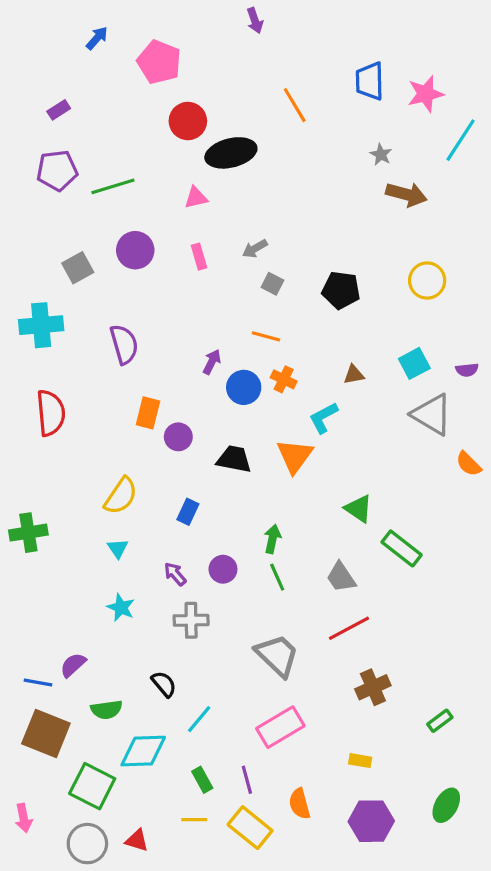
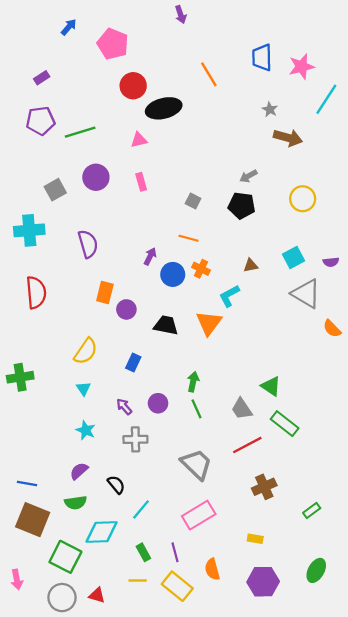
gray arrow: (255, 249) -> (248, 176), moved
green triangle: (359, 509) -> (271, 386), moved
green rectangle: (402, 548) -> (285, 424), moved
purple semicircle: (73, 665) -> (79, 471), moved

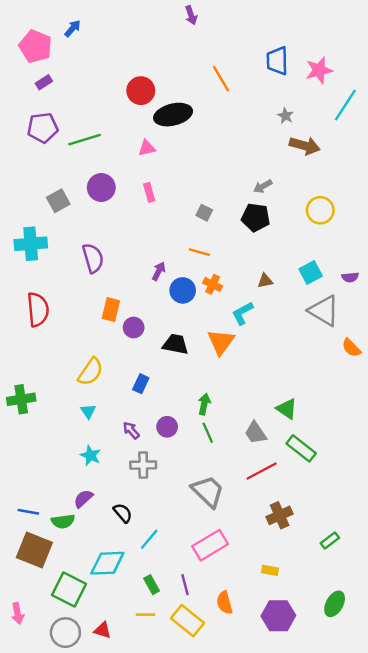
pink pentagon: (113, 44) -> (36, 46), moved
green semicircle: (76, 503) -> (63, 521), moved

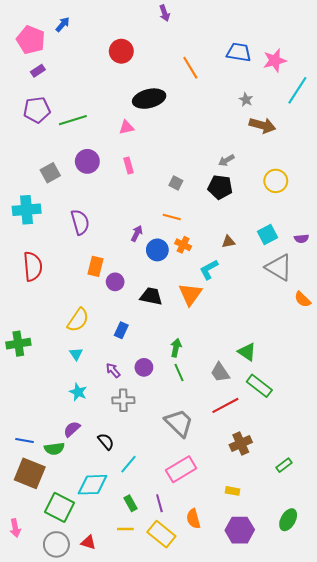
blue trapezoid: (277, 61) -> (239, 52), turned 100
red circle: (141, 91) -> (121, 51), moved

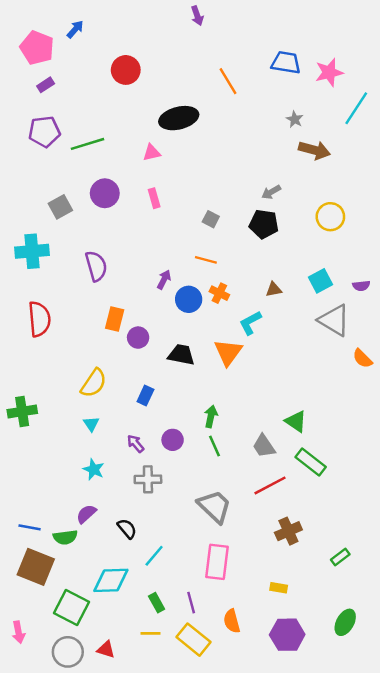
red circle: (121, 51) -> (126, 70), moved
pink rectangle: (181, 469) -> (217, 562), turned -52

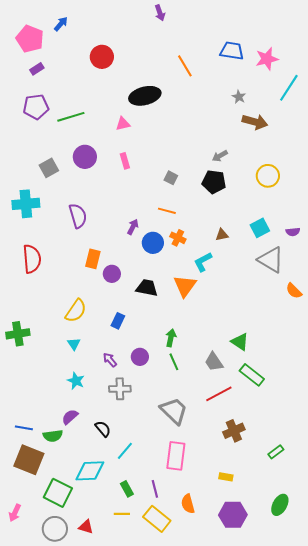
pink arrow: (18, 632) -> (15, 513), turned 36

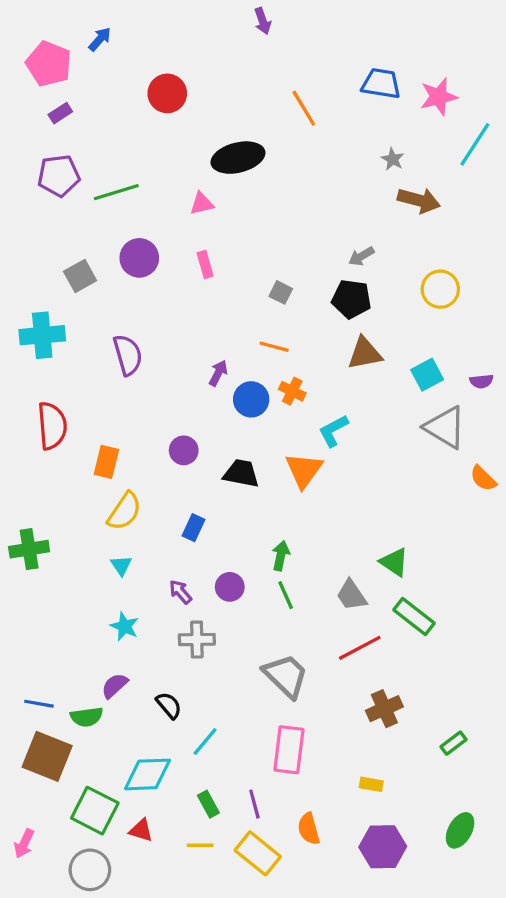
brown triangle: (222, 235) -> (365, 353), moved, size x1.6
orange rectangle: (93, 259) -> (106, 462), moved
red triangle: (86, 527) -> (141, 830), moved

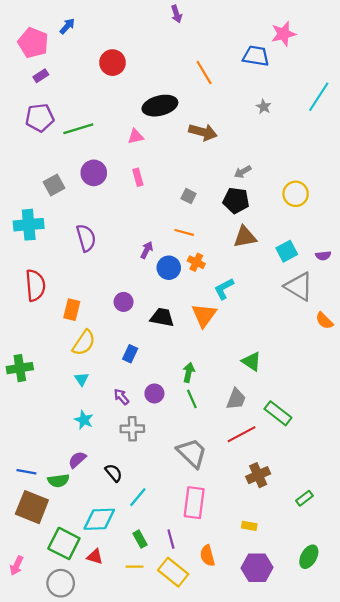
pink star: (439, 97) -> (283, 34), moved
brown arrow: (419, 200) -> (203, 132), moved
green triangle: (394, 562) -> (251, 361), moved
gray trapezoid: (351, 595) -> (236, 399), turned -125

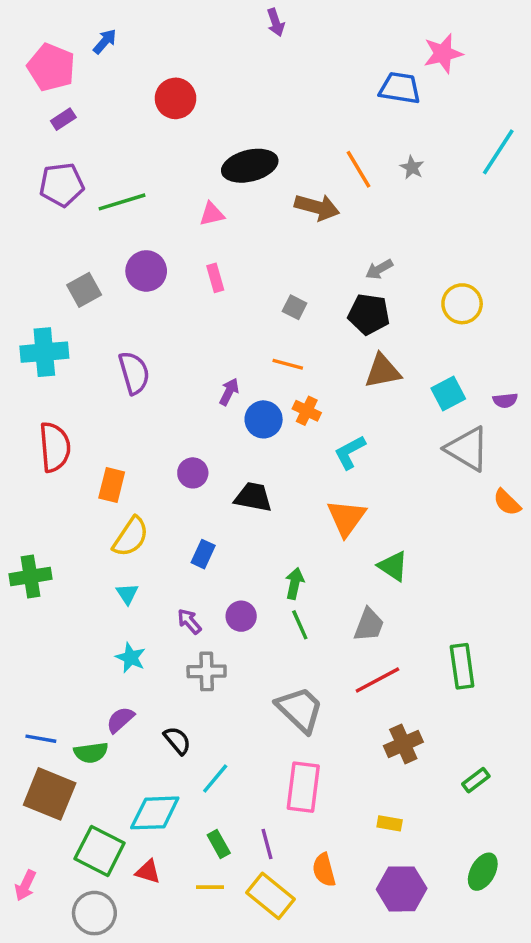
orange line: (204, 72) -> (358, 169), moved
orange triangle: (204, 315) -> (346, 518), moved
green rectangle: (278, 413) -> (462, 666), moved, turned 44

